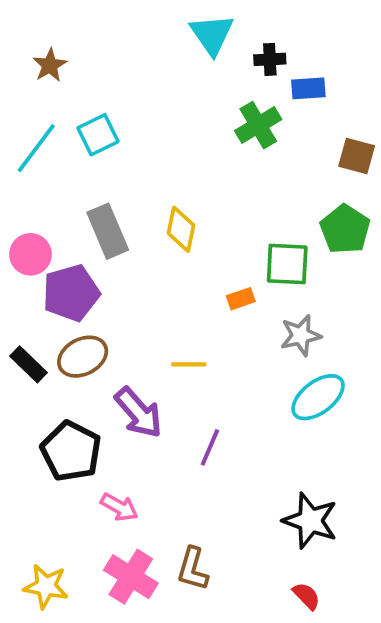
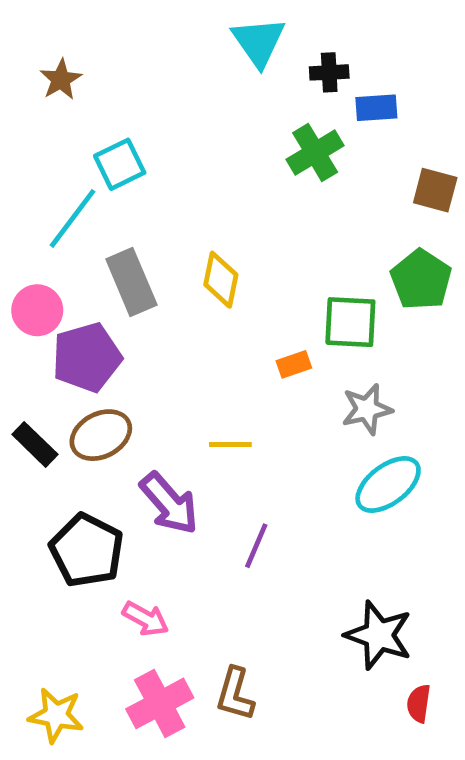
cyan line: (36, 148) -> (73, 218), moved
pink cross: (131, 577) -> (160, 703), turned 30
red semicircle: (306, 596) -> (419, 703), moved, turned -128

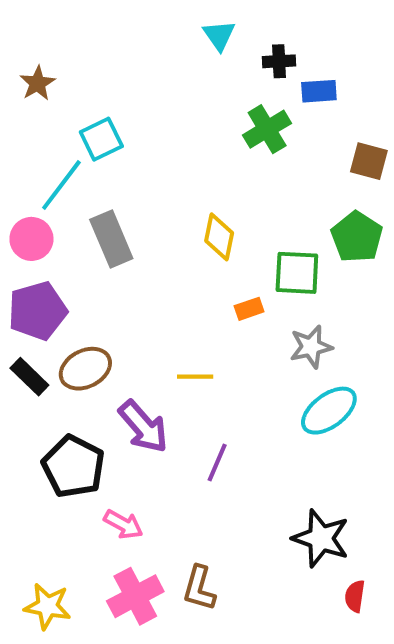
cyan triangle: (259, 42) -> (219, 35), size x0.7
brown star: (61, 80) -> (37, 83), moved
yellow diamond: (221, 280) -> (219, 237), moved
pink circle: (37, 310) -> (31, 239), moved
purple pentagon: (87, 357) -> (37, 311), moved

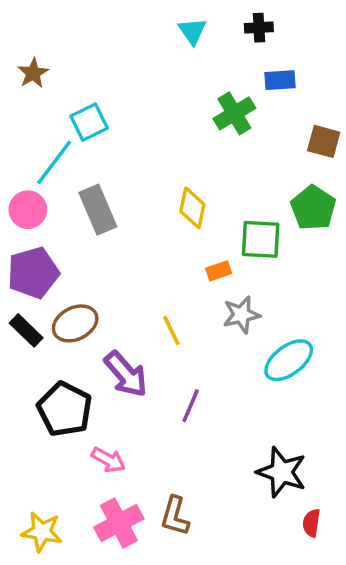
black cross: (279, 61) -> (259, 28), moved
gray star: (311, 347) -> (241, 315), moved
yellow line: (195, 377) -> (171, 330), turned 64

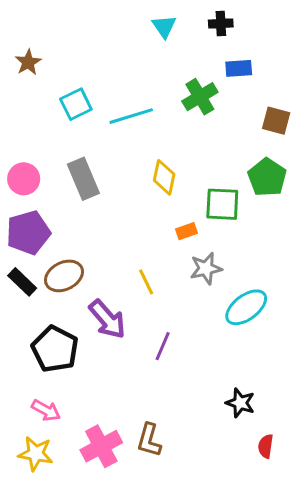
cyan line: (54, 162) -> (131, 116), moved, turned 36
pink arrow: (108, 460) -> (46, 410), moved
black star: (282, 472) -> (240, 403), size x0.7

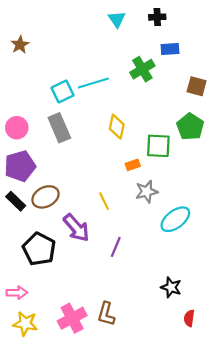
cyan square: (76, 104) -> (63, 92), moved
pink arrow: (46, 410) -> (17, 293), moved, turned -30

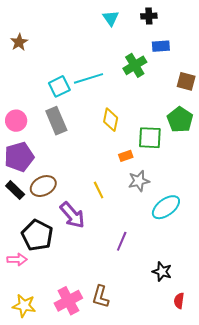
purple line: (116, 247) -> (122, 241), moved
pink arrow: (17, 293) -> (17, 259), moved

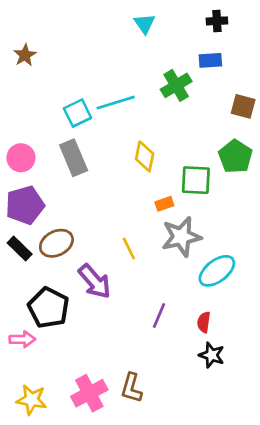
black cross: (149, 16) -> (217, 21), moved
gray star: (139, 181) -> (181, 237), size x1.4
red semicircle: (179, 301) -> (204, 322), moved

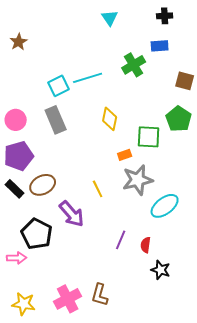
red semicircle: (204, 322) -> (146, 245), moved

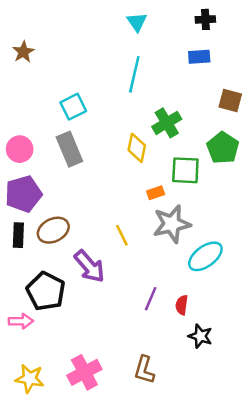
green cross: (134, 65) -> (167, 123), moved
cyan line: (88, 78) -> (134, 74), moved, turned -60
black rectangle: (15, 189) -> (18, 235), turned 48
brown L-shape: (100, 295) -> (144, 370), moved

